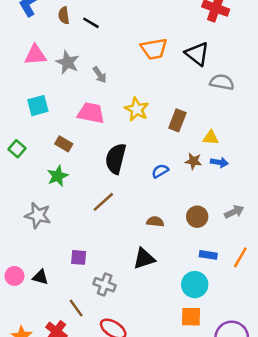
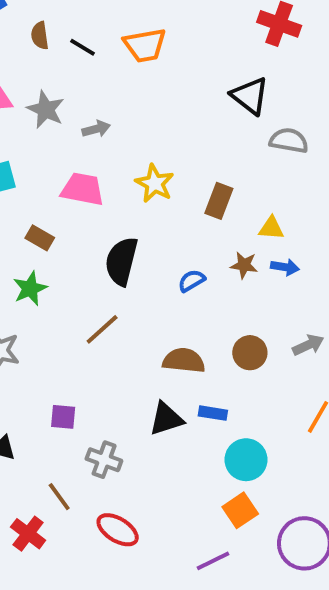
orange trapezoid: (154, 49) -> (145, 45), moved
gray arrow: (100, 75) -> (96, 129), turned -70
brown semicircle: (155, 222) -> (184, 360), size x1.5
blue rectangle: (208, 255) -> (213, 413), moved
orange square: (191, 317) -> (240, 510), turned -35

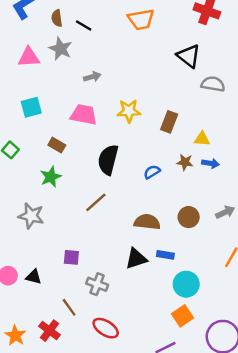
orange trapezoid: (145, 45) -> (141, 19), moved
gray star: (46, 109) -> (60, 49), moved
yellow star: (155, 183) -> (129, 111), turned -30

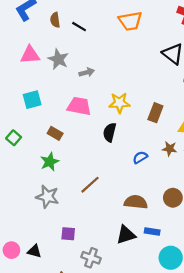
gray star: (60, 49) -> (58, 59), moved
black semicircle: (108, 160) -> (110, 132), moved, size x0.7
gray star: (31, 216) -> (47, 197), moved

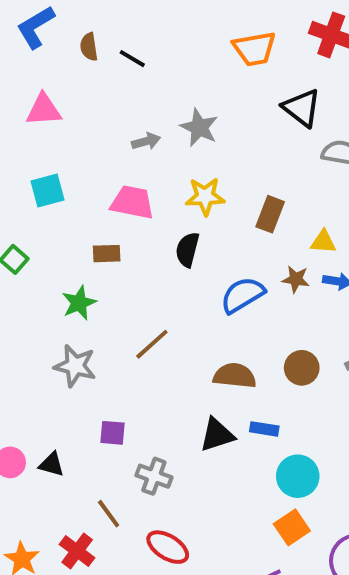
orange trapezoid: (130, 21) -> (254, 49), moved
gray star: (58, 59) -> (199, 127), moved
brown rectangle: (55, 133) -> (107, 254), moved, turned -32
blue semicircle: (140, 157) -> (243, 295), size x1.6

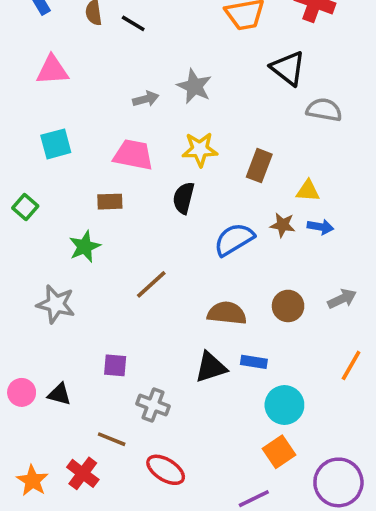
gray star: (75, 366) -> (56, 304), moved
brown line: (109, 514) -> (112, 439), turned -32

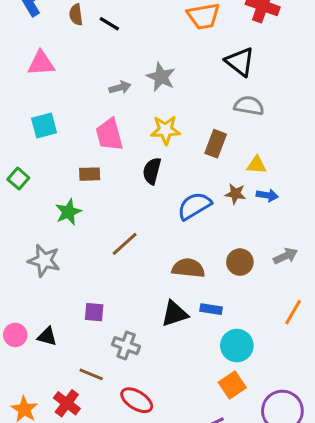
gray semicircle: (324, 110) -> (249, 106), moved
pink trapezoid: (133, 155) -> (109, 135), turned -116

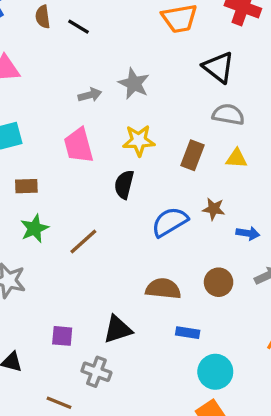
yellow triangle: (257, 165) -> (236, 158), moved
brown rectangle: (90, 174) -> (26, 186), moved
blue arrow: (267, 195) -> (248, 233), moved
brown line: (125, 244) -> (83, 241), moved
black triangle: (175, 314) -> (118, 329), moved

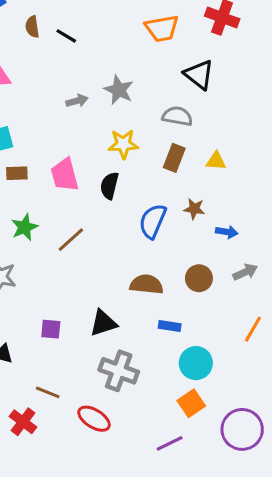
gray semicircle: (228, 114) -> (177, 116), moved
pink trapezoid: (79, 145) -> (65, 175), moved
brown rectangle: (26, 186) -> (17, 173), moved
blue semicircle: (170, 222) -> (153, 221), turned -36
gray cross: (96, 372) -> (119, 371), moved, size x1.4

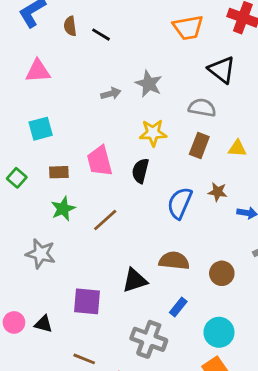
brown rectangle: (17, 173) -> (59, 172), moved
brown circle: (199, 278) -> (222, 273), moved
black triangle: (103, 323) -> (135, 280), moved
blue rectangle: (170, 326) -> (178, 307), moved, turned -60
purple square: (51, 329) -> (87, 301), size x1.5

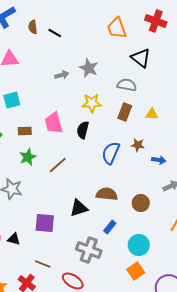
orange trapezoid: (188, 28) -> (117, 28), turned 80

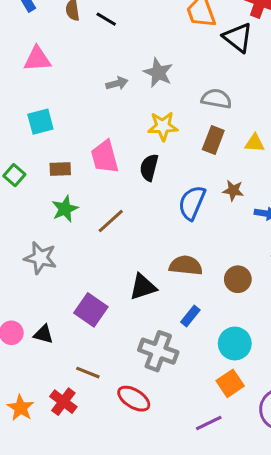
black triangle: (141, 58) -> (238, 37), moved
purple square: (45, 223) -> (91, 310), turned 30

